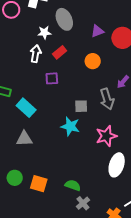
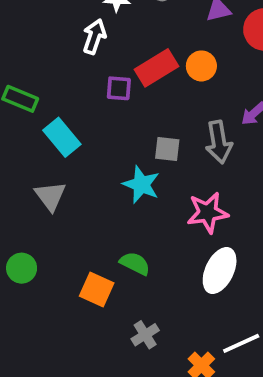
red rectangle: (60, 52) -> (156, 68), moved, size x1.5
gray triangle: (24, 139) -> (50, 196), turned 48
orange square: (39, 184) -> (97, 290), moved
green semicircle: (73, 185) -> (135, 263), moved

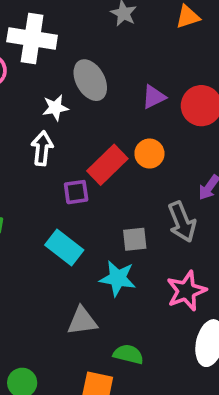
cyan rectangle: (62, 137) -> (64, 248), moved
gray triangle: (50, 196) -> (82, 321), moved, turned -48

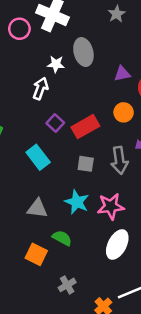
orange circle: (149, 154) -> (124, 112), moved
red rectangle: (107, 165) -> (85, 127), moved
purple square: (76, 192) -> (55, 123), turned 36
cyan star: (118, 278) -> (77, 202), moved

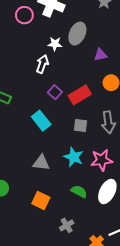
gray ellipse: (83, 52) -> (77, 34), turned 40
purple triangle: (122, 74) -> (100, 55), moved
green semicircle: (62, 238) -> (79, 191), moved

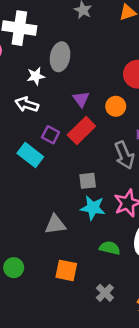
purple triangle: (100, 55) -> (81, 99), moved, turned -40
white arrow: (42, 64) -> (27, 104), turned -78
cyan rectangle: (41, 121) -> (30, 155), moved
gray square: (80, 125) -> (88, 181), moved

